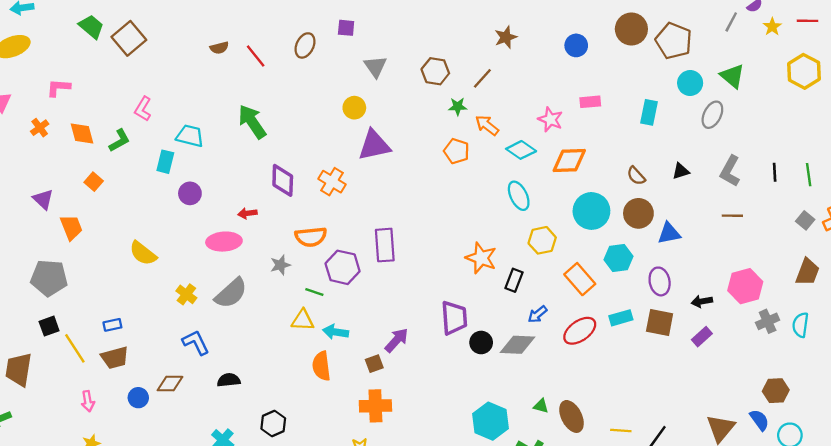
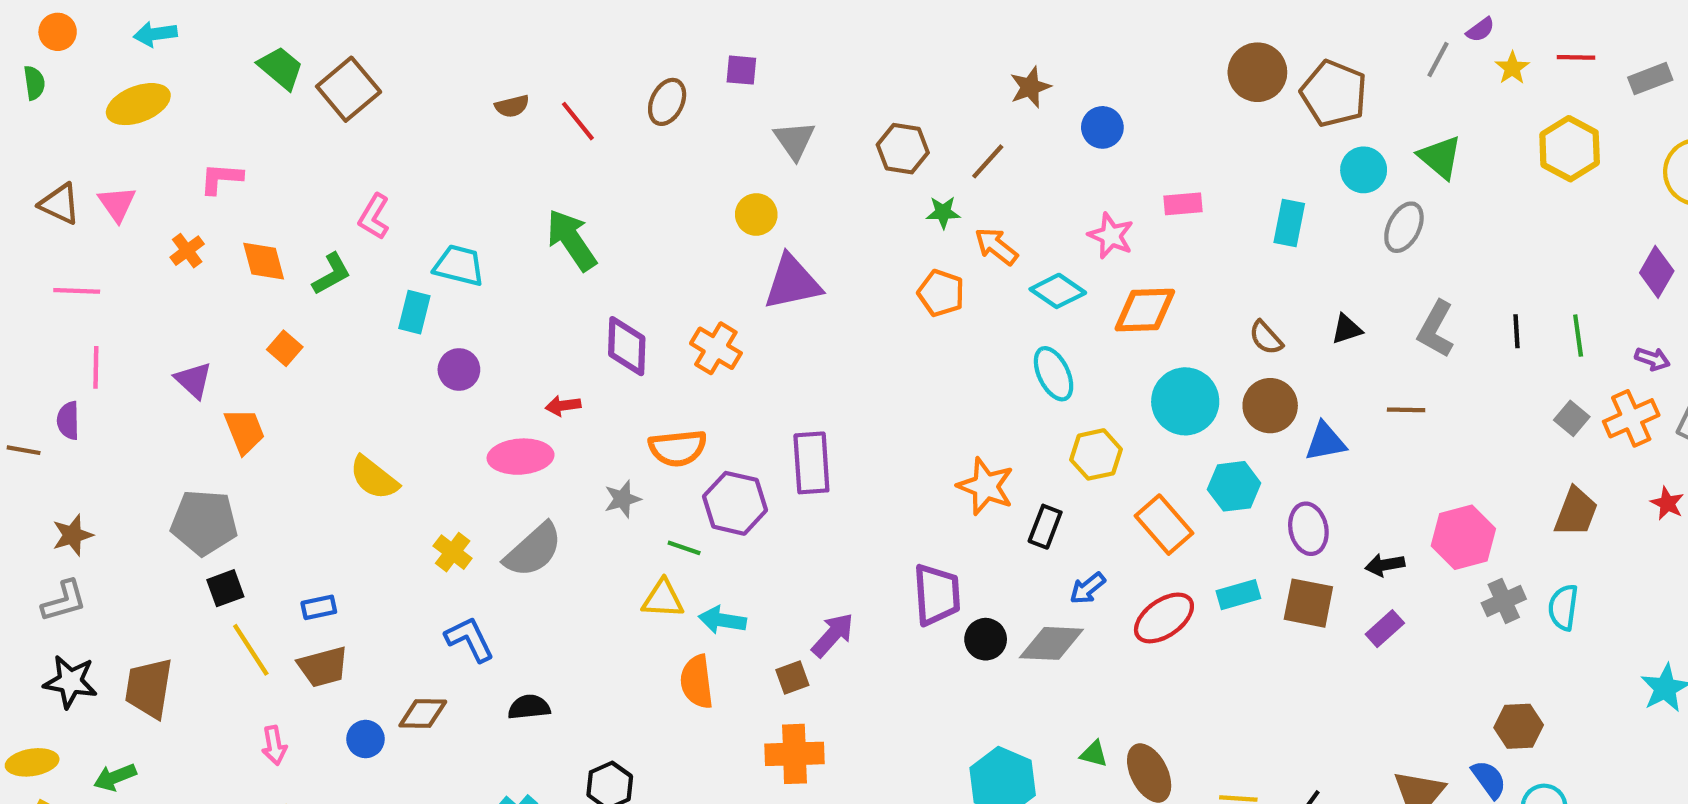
blue circle: (576, 45) -> (1102, 127), moved
brown line: (732, 216) -> (1406, 410), moved
black square: (49, 326) -> (225, 588), moved

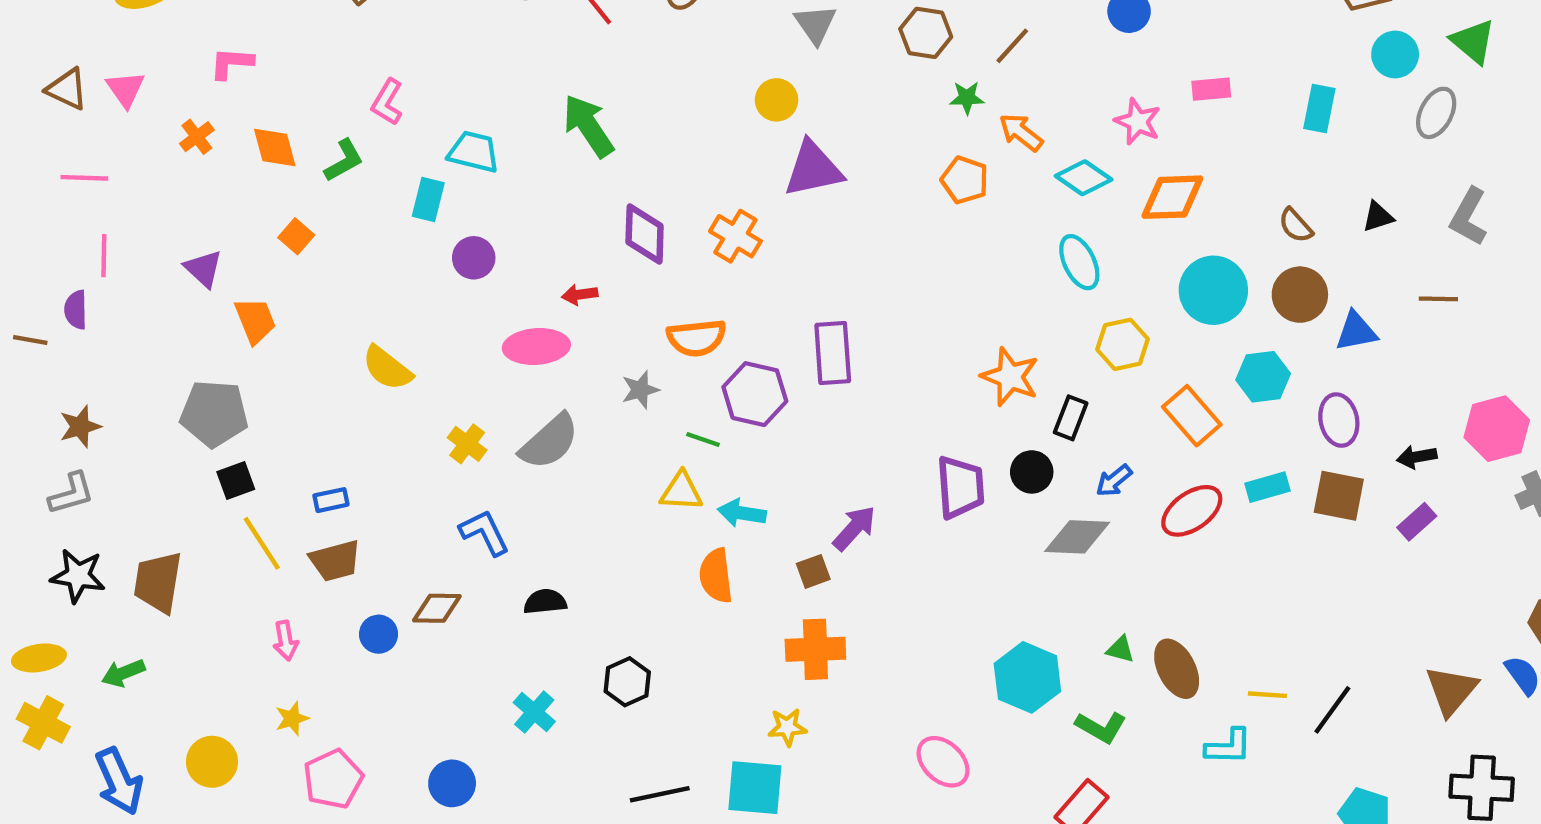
black circle: (986, 639) -> (1032, 472), moved

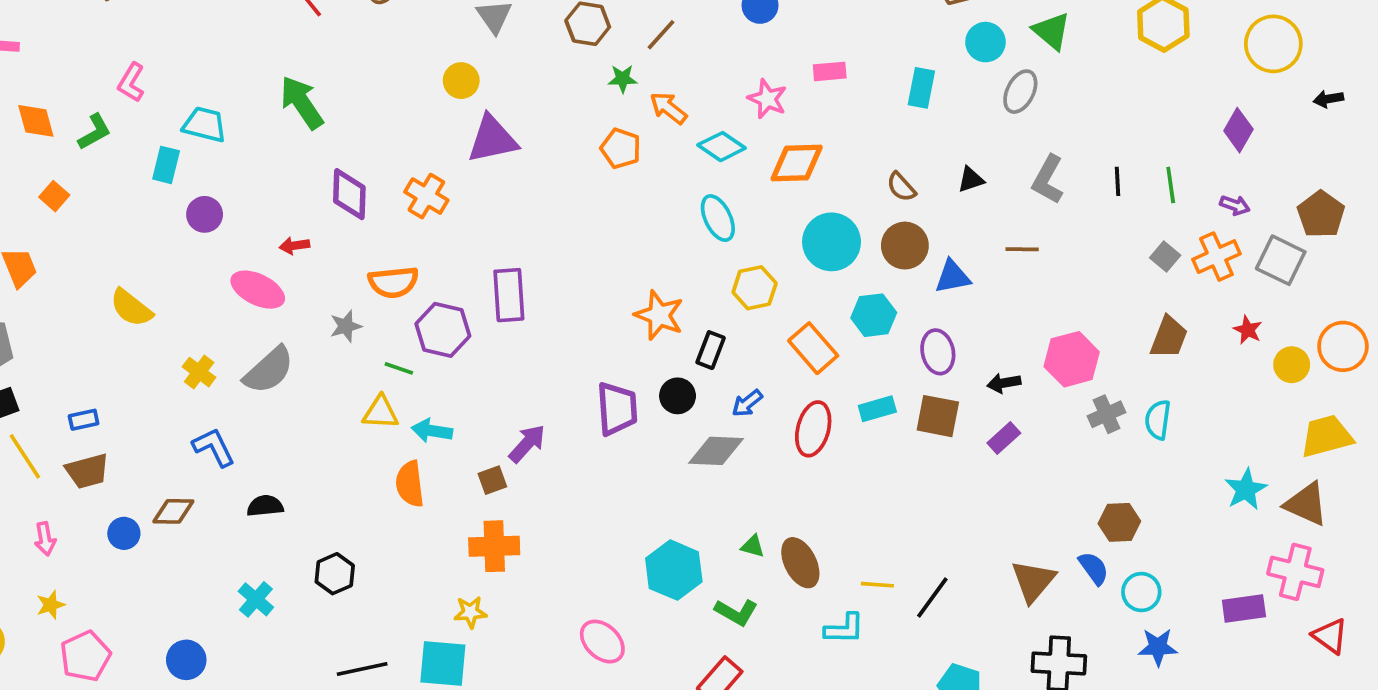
pink ellipse: (536, 346) -> (258, 290), turned 30
red ellipse: (1192, 511) -> (813, 429), turned -40

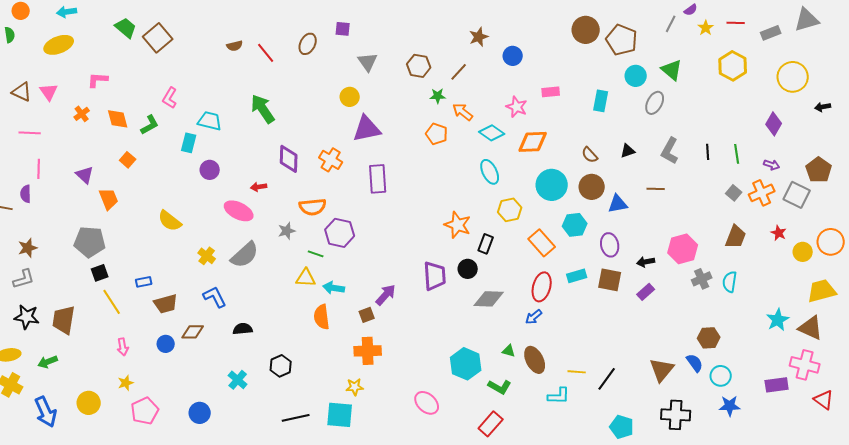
purple rectangle: (509, 295) -> (378, 179), moved
blue arrow: (747, 403) -> (534, 317), moved
brown trapezoid: (87, 471) -> (166, 304), moved

